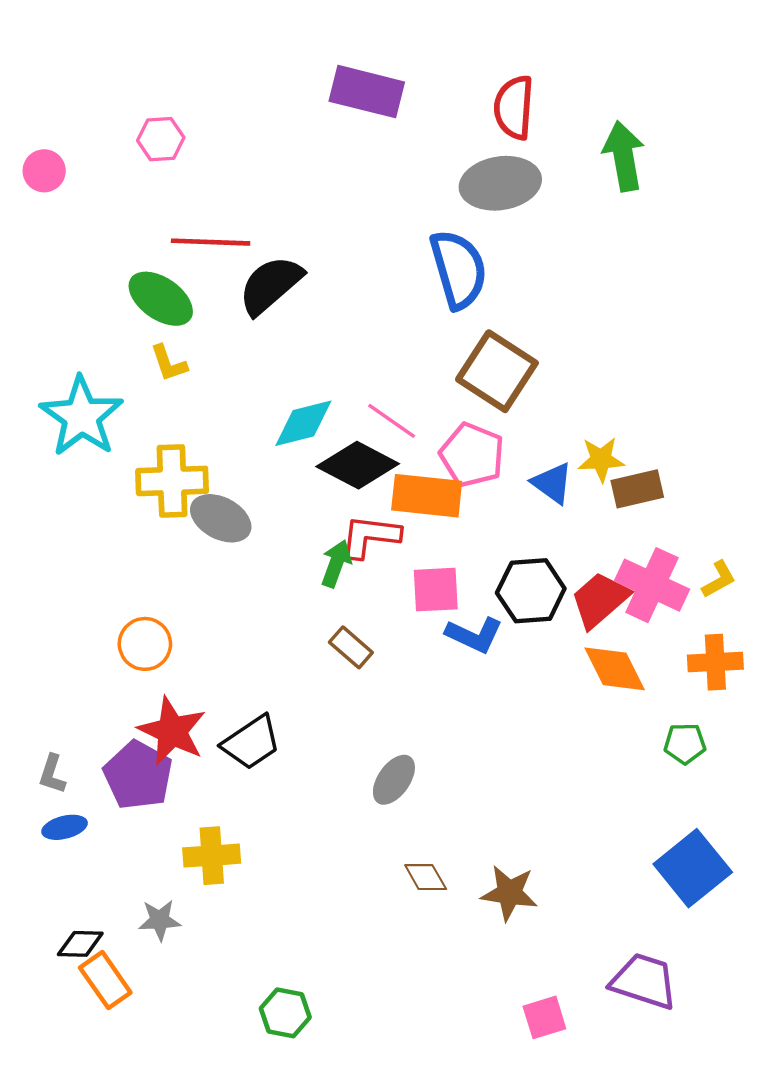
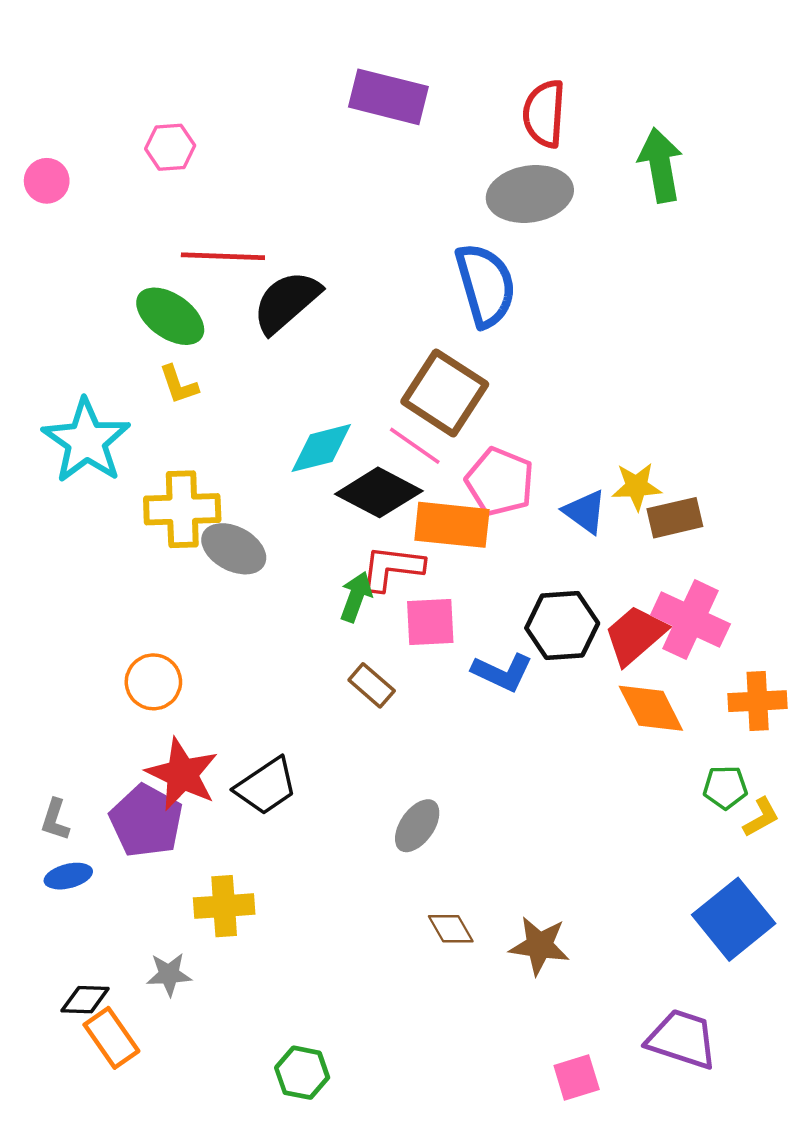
brown square: (497, 371) -> (445, 393), moved
yellow L-shape: (719, 579) -> (761, 817), moved
pink square: (436, 590) -> (430, 622), moved

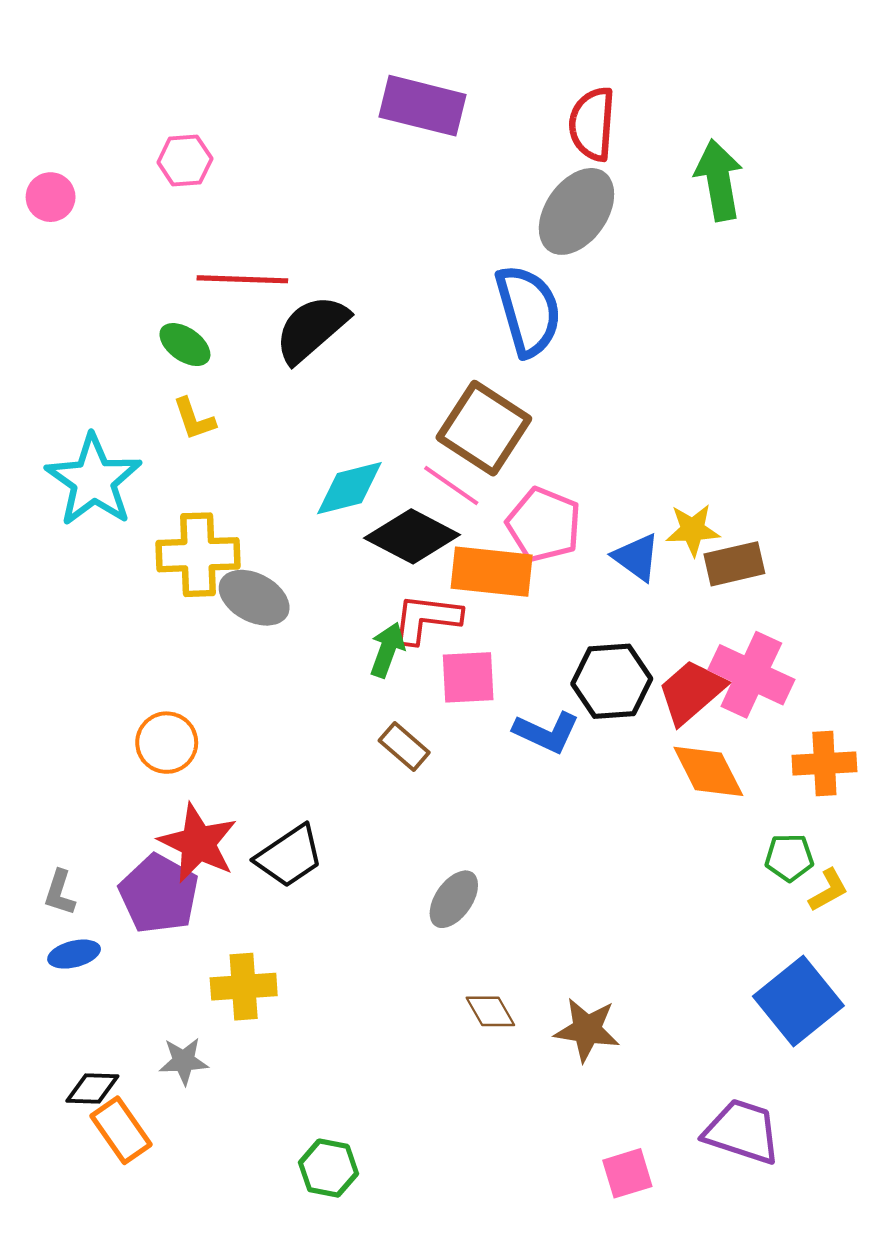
gray ellipse: (530, 194) -> (576, 211), turned -46
green ellipse: (170, 316) -> (185, 345), size x0.7

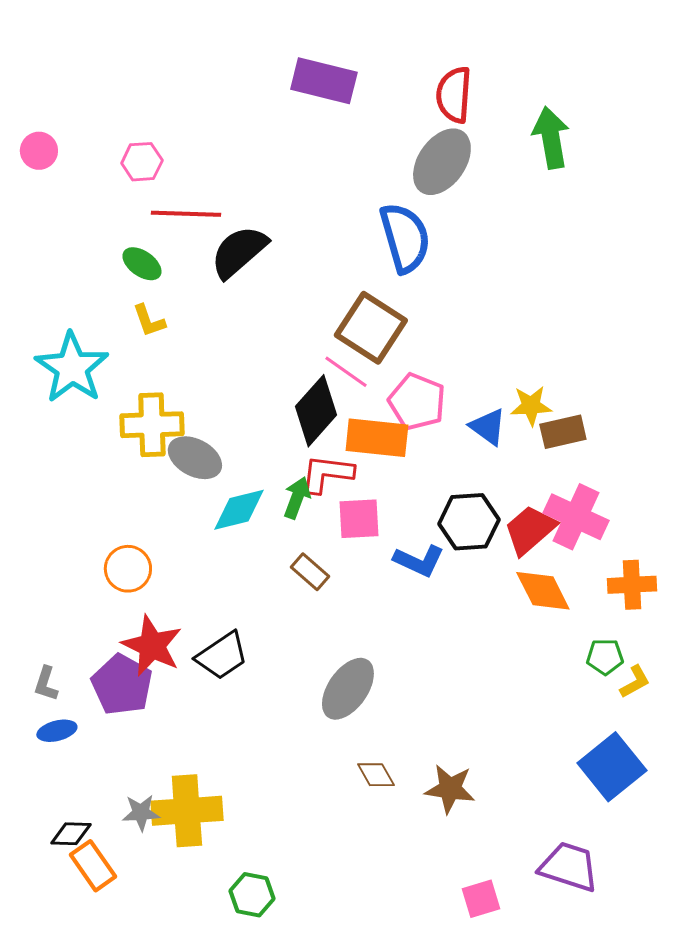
pink hexagon: (185, 161) -> (142, 162), moved
cyan diamond: (349, 488) -> (239, 510), moved
black diamond: (412, 536) -> (316, 411), turned -76
gray ellipse: (454, 899) -> (348, 689), size x1.4
yellow cross: (244, 987) -> (187, 811), moved, size x1.4

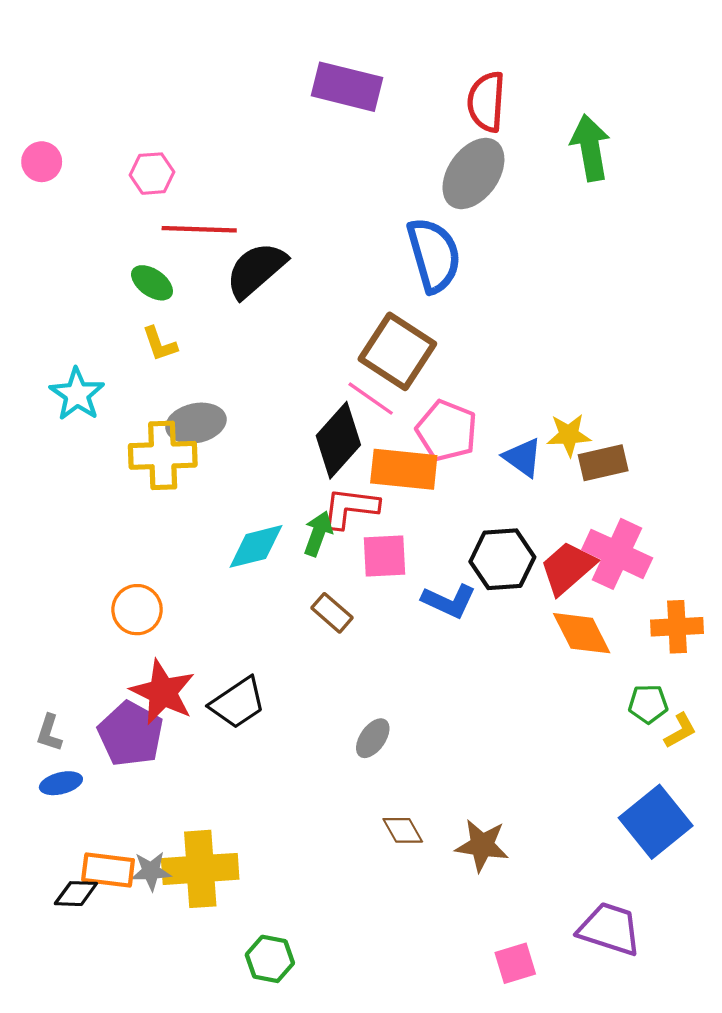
cyan star: (72, 368) -> (77, 394), size x0.7
gray ellipse: (195, 458) -> (196, 423), moved, turned -40
gray ellipse: (348, 689) -> (373, 738), size x0.6
orange rectangle: (93, 866) -> (108, 870), moved, turned -48

